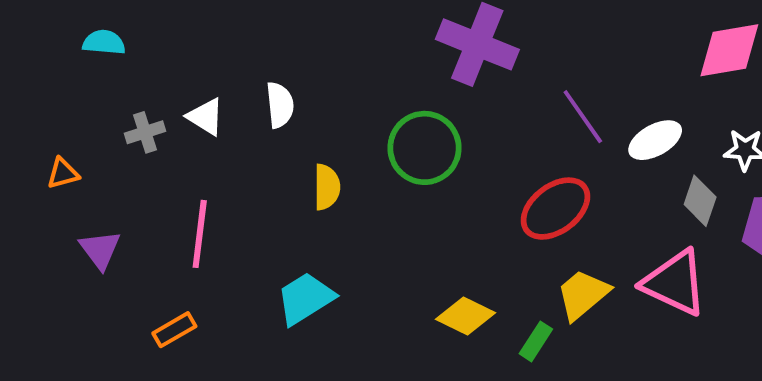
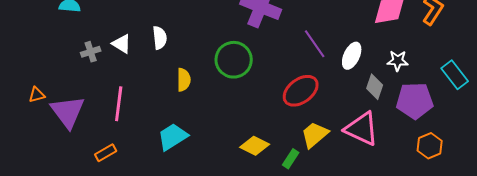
white ellipse: (655, 140) -> (352, 56), turned -36
orange triangle: (63, 173) -> (37, 95), moved
purple triangle: (100, 250) -> (68, 112), size x1.6

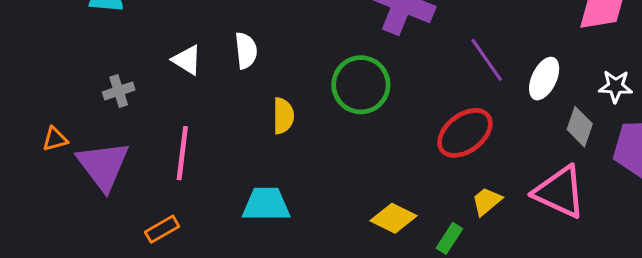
gray cross: (91, 52) -> (119, 91), moved
yellow trapezoid: (315, 135) -> (487, 201), size x0.7
cyan trapezoid: (173, 137) -> (266, 204), turned 32

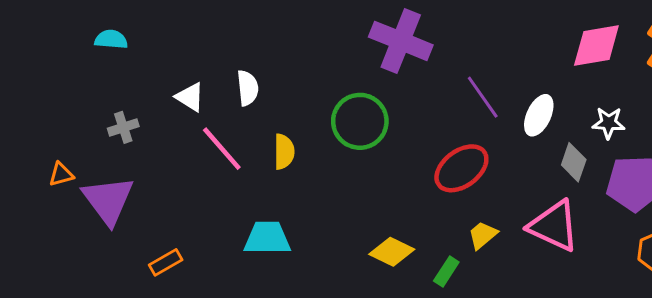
pink line: (182, 153) -> (222, 149), moved, turned -48

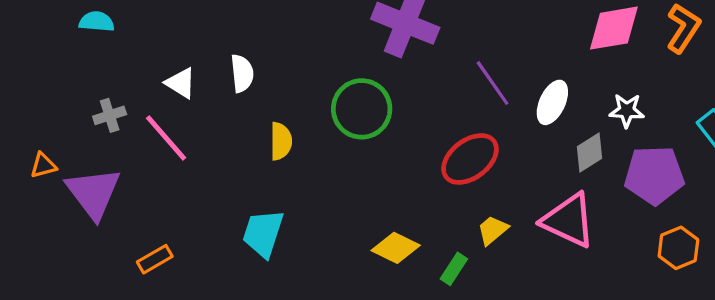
pink line: (222, 149) -> (166, 138), moved
gray diamond: (574, 162) -> (590, 153), turned 39
cyan trapezoid: (267, 238) -> (263, 233), turned -72

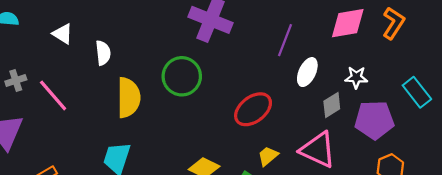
white triangle: (181, 83) -> (63, 34), moved
purple line: (493, 83) -> (285, 40), moved, turned 56
yellow semicircle: (281, 141) -> (129, 98), size x1.6

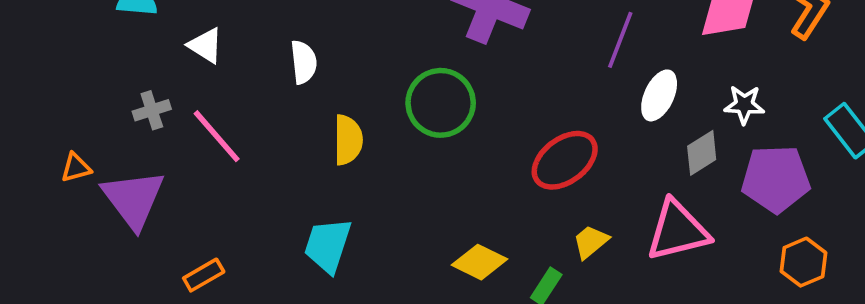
white triangle: (63, 34) -> (205, 45), moved
yellow semicircle: (129, 98) -> (348, 140), size x0.7
pink triangle: (318, 150) -> (678, 231), turned -39

